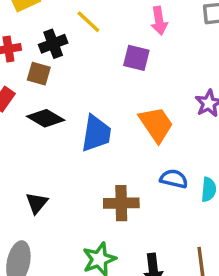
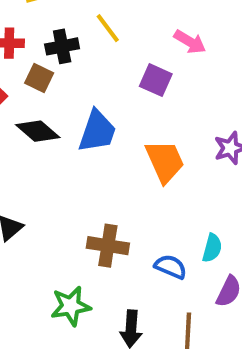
pink arrow: (159, 21) -> (190, 42), turned -60
blue trapezoid: (96, 133) -> (97, 131), moved
blue semicircle: (174, 179) -> (171, 267), moved

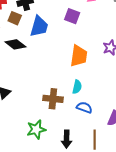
blue trapezoid: (97, 131) -> (39, 26), moved
orange trapezoid: (165, 161) -> (79, 56), turned 35
cyan semicircle: (212, 248) -> (77, 87), moved

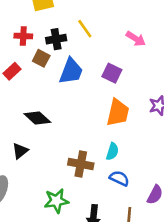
purple square: (72, 16) -> (112, 73), moved
black diamond: (15, 44) -> (37, 118), moved

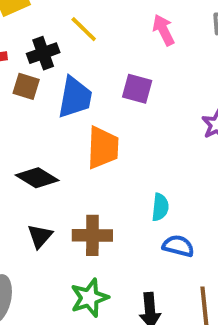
pink arrow: (136, 39) -> (164, 30), turned -138
orange trapezoid: (118, 113) -> (103, 148), moved
black triangle: (20, 151) -> (40, 236), moved
brown cross: (81, 164) -> (92, 235), moved

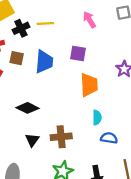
yellow line: (84, 29) -> (45, 23), turned -42
black cross: (43, 53) -> (21, 28), moved
orange trapezoid: (103, 148) -> (89, 85), moved

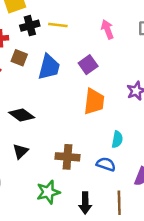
purple square: (78, 53) -> (88, 65), turned 35
cyan semicircle: (97, 118) -> (117, 139), moved
brown cross: (61, 137) -> (67, 157), moved

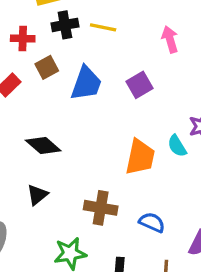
brown square: (19, 58) -> (47, 67), turned 35
orange trapezoid: (94, 101) -> (140, 157), moved
cyan semicircle: (117, 139) -> (177, 146), moved, turned 133

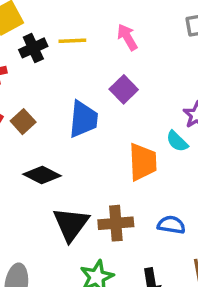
pink arrow: (170, 39) -> (127, 37), moved
brown square: (47, 67) -> (23, 122), moved
blue trapezoid: (86, 83) -> (83, 119), moved
black triangle: (37, 195) -> (71, 224), moved, size x1.6

